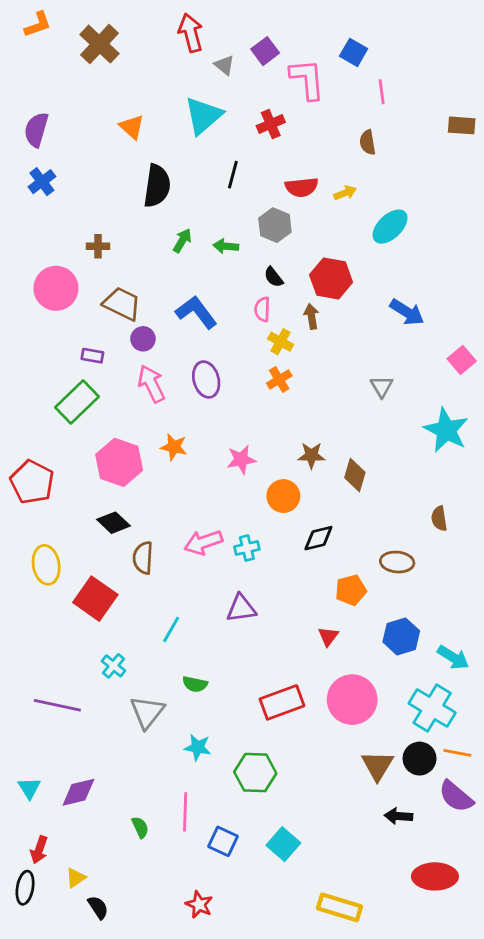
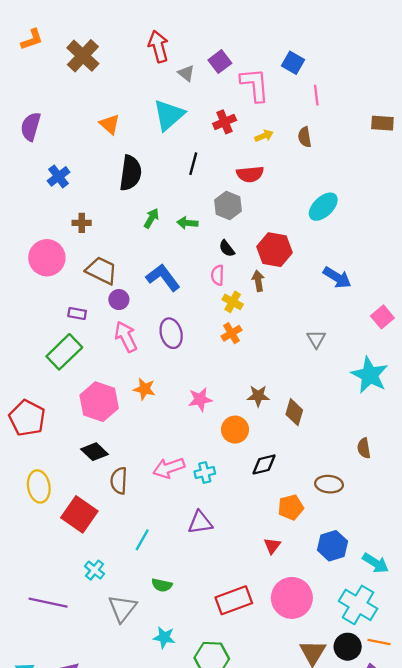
blue cross: (42, 182) -> (59, 176), moved
yellow arrow: (345, 193) -> (264, 136), moved

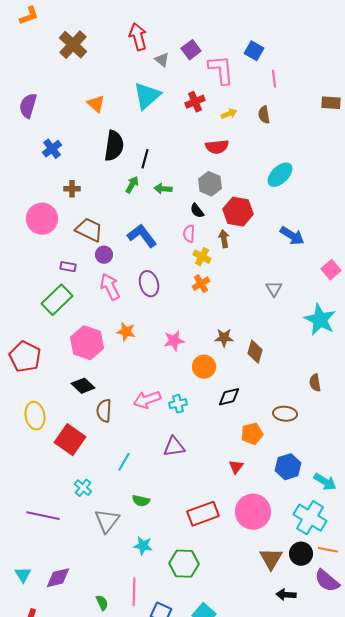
orange L-shape: (32, 39) -> (29, 16), moved
black line: (193, 164) -> (145, 159), moved
gray hexagon: (228, 206) -> (210, 184), moved

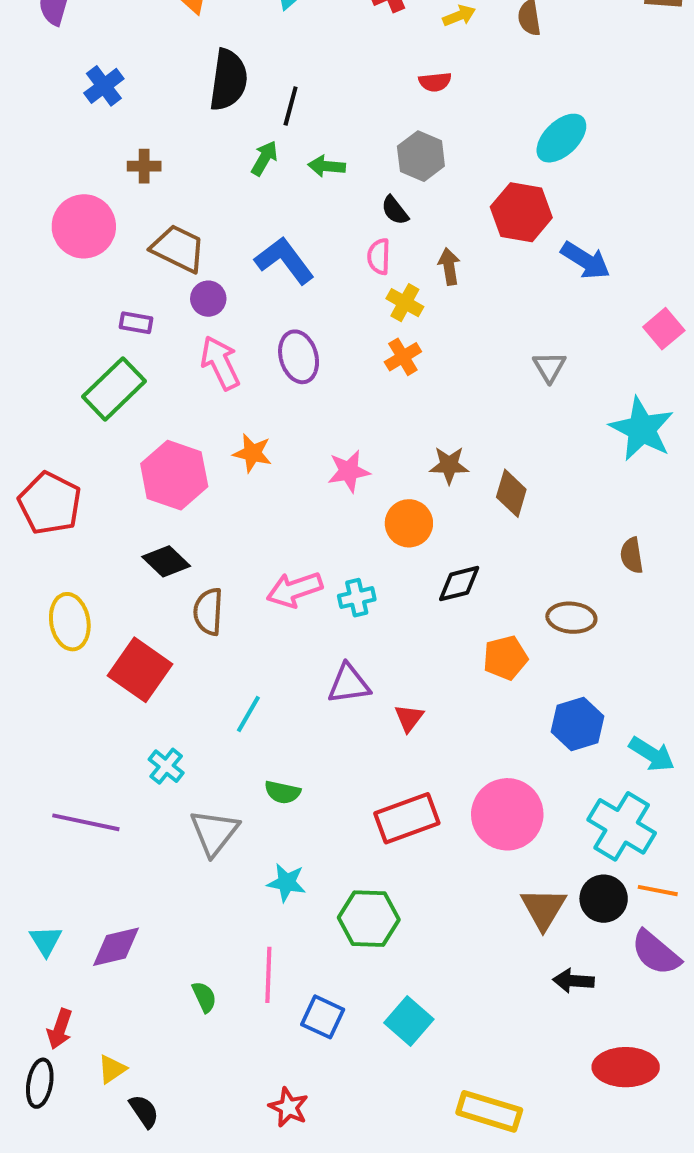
red semicircle: (217, 147) -> (435, 82), size x0.7
red hexagon: (238, 212) -> (521, 212), moved
red triangle: (236, 467) -> (409, 718), moved

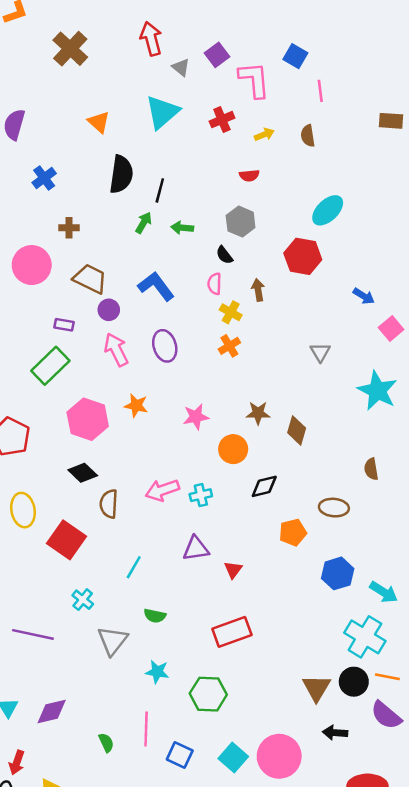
blue arrow: (586, 260) -> (364, 296), moved, size x0.7
pink circle: (507, 814) -> (279, 756), moved

